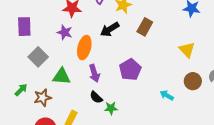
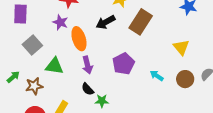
brown rectangle: (145, 27) -> (141, 22), size x1.4
orange ellipse: (84, 48) -> (79, 39), turned -35
cyan arrow: (167, 95) -> (157, 76), moved

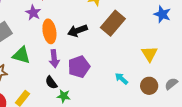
black arrow: (106, 22) -> (77, 31), moved
purple pentagon: (123, 64) -> (79, 67), moved

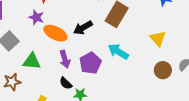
orange ellipse: (49, 31) -> (55, 33), turned -45
cyan arrow: (121, 79) -> (118, 52), moved, size x1.5

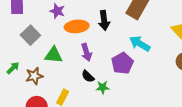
black arrow: (83, 28) -> (104, 20), turned -66
orange ellipse: (55, 33) -> (77, 26), turned -30
purple pentagon: (90, 63) -> (122, 63), moved

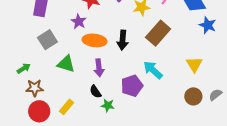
brown star: (34, 76) -> (35, 88), moved

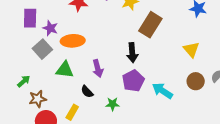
purple star: (79, 21) -> (50, 28), moved
orange ellipse: (95, 40) -> (73, 41), moved
black arrow: (123, 40) -> (132, 53), moved
cyan arrow: (153, 70) -> (162, 91), moved
black semicircle: (95, 92) -> (87, 92), moved

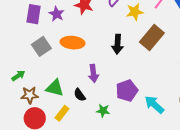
purple star: (50, 28) -> (57, 14), moved
black arrow: (132, 53) -> (118, 44), moved
green triangle: (65, 70) -> (55, 88), moved

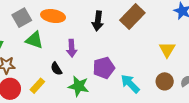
green triangle: (55, 88) -> (34, 40), moved
green star: (103, 111) -> (79, 86), size x1.5

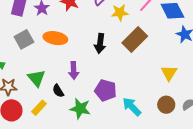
green triangle: (34, 40) -> (36, 78), moved, turned 30
purple pentagon: (104, 68) -> (106, 90), turned 30

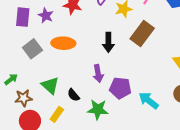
purple arrow: (74, 70) -> (98, 73), moved

